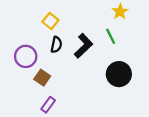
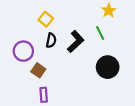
purple rectangle: (48, 105) -> (44, 95), turned -40

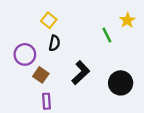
yellow star: (109, 11) -> (127, 20), moved
black L-shape: (76, 41) -> (81, 73), moved
black circle: (108, 67) -> (121, 83), moved

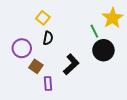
yellow star: (127, 20) -> (113, 18), size x1.5
black circle: (121, 83) -> (103, 50), moved
purple rectangle: (46, 101) -> (48, 84), moved

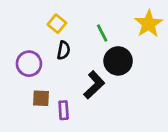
green line: (94, 31) -> (102, 33), moved
black circle: (103, 50) -> (118, 61), moved
brown square: (36, 66) -> (41, 98), moved, turned -32

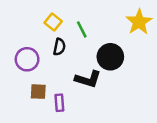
green line: (102, 33) -> (82, 29), moved
black L-shape: (94, 85) -> (88, 79), turned 60

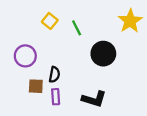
black semicircle: (59, 47) -> (54, 75), moved
black L-shape: (88, 79) -> (94, 99), moved

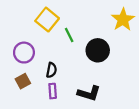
yellow square: (50, 21) -> (47, 20), size x1.5
green line: (77, 28) -> (69, 35), moved
brown square: (36, 86) -> (23, 81), moved, turned -32

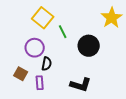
purple circle: (24, 53) -> (35, 48), moved
brown square: (23, 81) -> (21, 74), turned -32
purple rectangle: (53, 91) -> (40, 83), moved

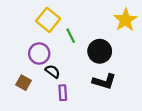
black semicircle: (47, 64) -> (53, 71), turned -64
purple rectangle: (40, 83) -> (63, 93), moved
black L-shape: (81, 85) -> (104, 81), moved

